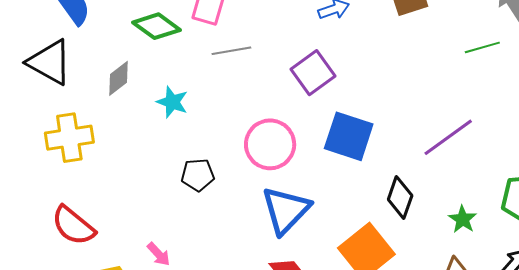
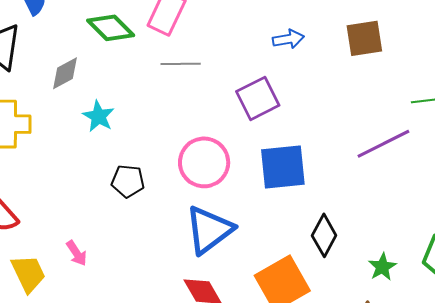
cyan star: (172, 102) -> (99, 116), moved
blue square: (349, 136) -> (283, 167), turned -33
purple line: (448, 137) -> (383, 144), moved

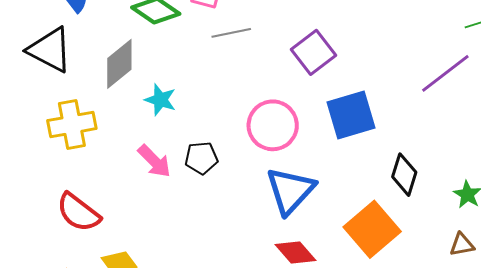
gray diamond: (65, 73) -> (119, 64), size x1.4
pink arrow: (77, 253) -> (154, 161), moved, size x1.4

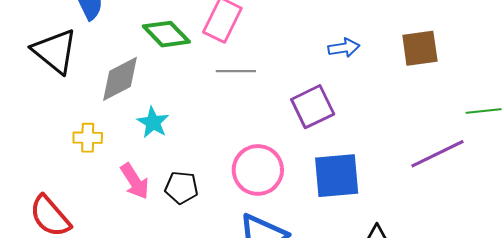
yellow cross: (72, 125) -> (88, 138), moved, size x0.6

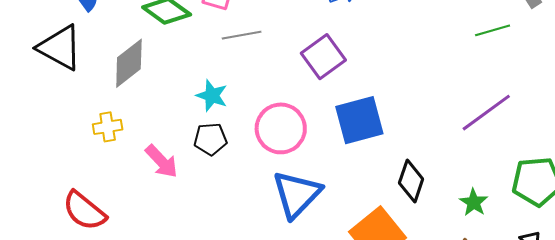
cyan star: (153, 122) -> (212, 96), moved
purple line: (437, 154) -> (486, 113), moved
black pentagon: (181, 188) -> (210, 139), moved

